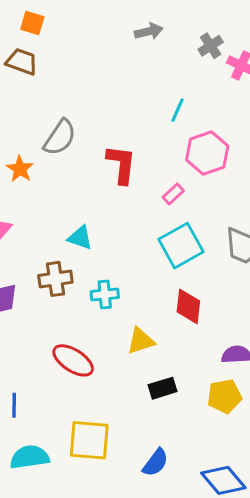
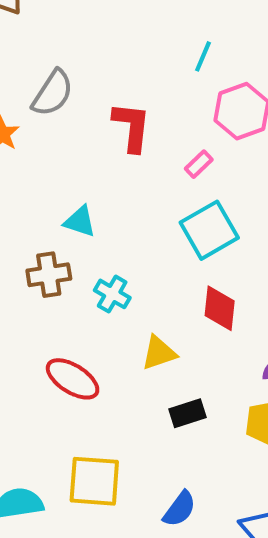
cyan cross: (105, 295) -> (112, 294), turned 36

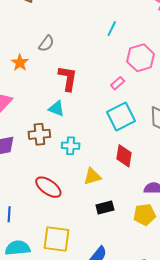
cyan line: (203, 56) -> (112, 29), moved
gray semicircle: (53, 93) -> (46, 44), size x0.7
red L-shape: (132, 127) -> (68, 78), moved
cyan cross: (112, 294) -> (71, 146), turned -30

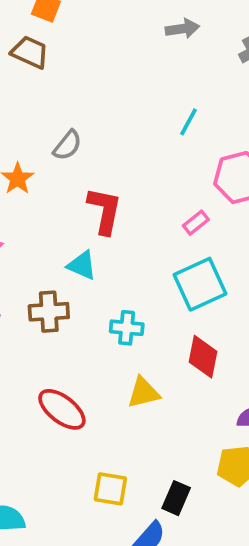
cyan cross: (71, 146) -> (127, 328), moved
black rectangle: (105, 208) -> (176, 498), moved, turned -54
yellow square: (56, 239) -> (110, 489), moved, size x0.7

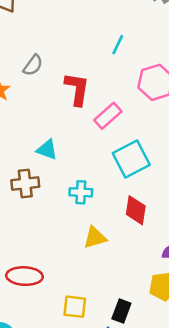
red L-shape: (105, 211) -> (77, 89), moved
pink rectangle: (196, 223) -> (108, 116), moved, size x1.5
red ellipse: (62, 409) -> (25, 276), moved, turned -32

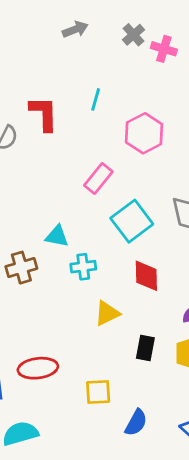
red L-shape: (77, 89) -> (44, 114), moved
cyan triangle: (47, 150) -> (57, 236), moved
black rectangle: (121, 311) -> (145, 348), moved

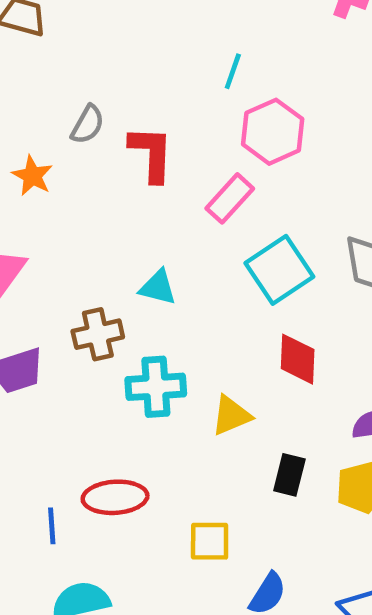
red L-shape: (44, 114) -> (151, 154), moved
pink hexagon: (144, 133) -> (273, 132), moved
cyan cross: (83, 267) -> (156, 387), moved, size x1.4

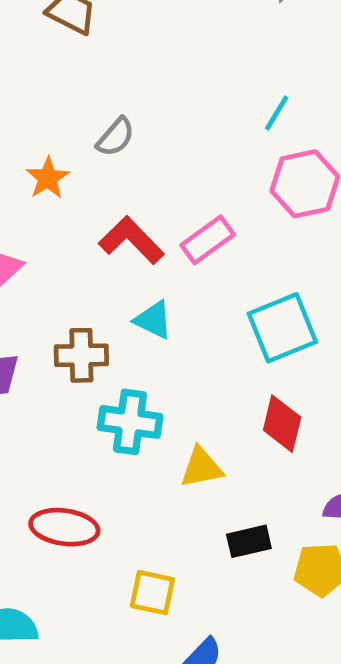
red L-shape: (151, 154) -> (131, 240), moved, turned -58
pink rectangle: (230, 198) -> (208, 240), moved
black rectangle: (289, 475) -> (249, 541), turned 51

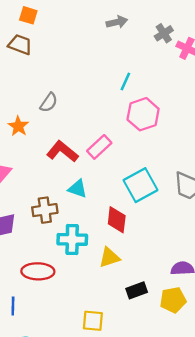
red diamond: (282, 424) -> (117, 220), moved
red ellipse: (64, 527) -> (38, 271), moved

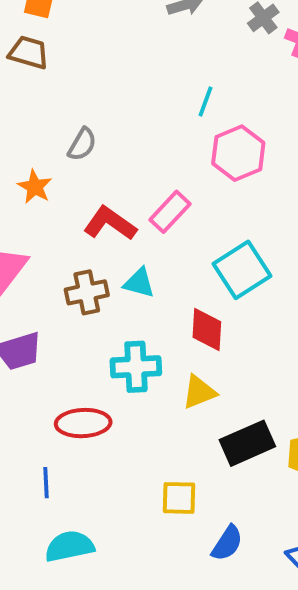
brown cross: (45, 210) -> (87, 292), moved
black rectangle: (137, 290) -> (247, 443), size x1.5

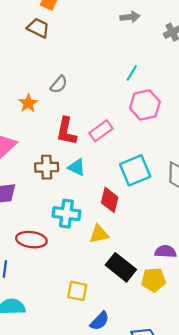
red L-shape: (110, 223) -> (66, 131), turned -124
black rectangle: (247, 443) -> (121, 267), turned 52

